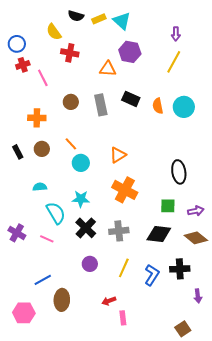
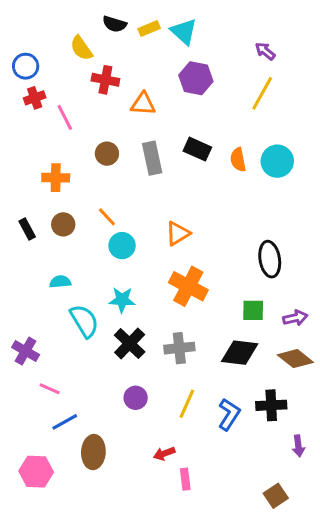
purple arrow: (176, 34) -> (265, 51), turned 128
orange triangle: (108, 69) -> (143, 104), moved
pink line: (47, 239) -> (50, 389), moved

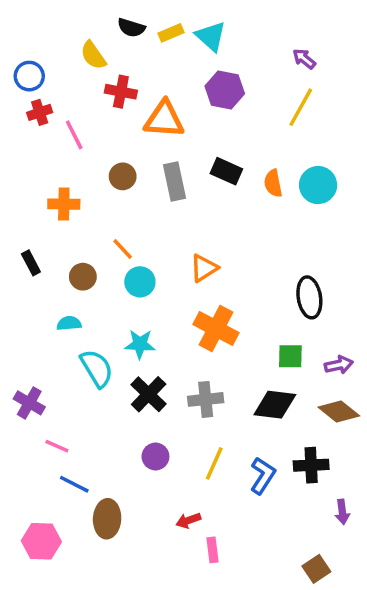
orange triangle: (143, 104) -> (164, 119), size x1.4
brown circle: (63, 224) -> (83, 277), moved
blue line: (65, 422) -> (74, 484), turned 56

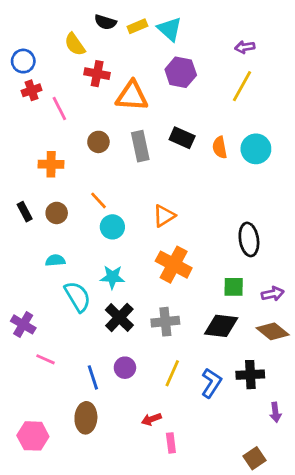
purple arrow: (304, 59) -> (245, 47), turned -48
brown circle: (83, 277) -> (57, 213), moved
blue line: (74, 484) -> (93, 377), moved, turned 45

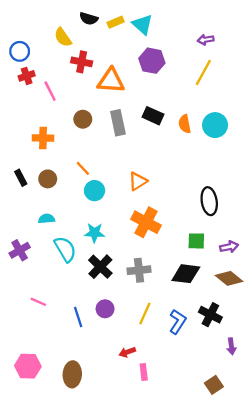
purple cross: (23, 324) -> (20, 250), moved, turned 30
black cross: (250, 375) -> (210, 315), turned 30
brown ellipse: (86, 418) -> (72, 374), moved

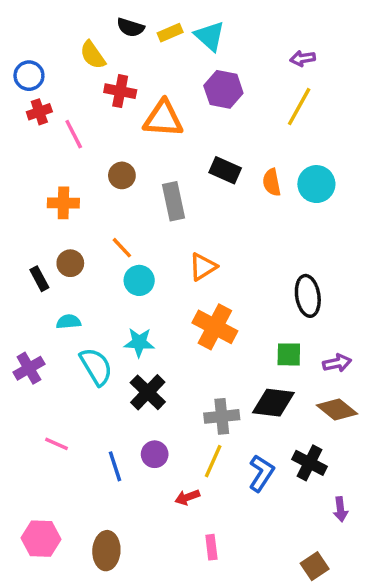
gray rectangle: (118, 123) -> (174, 201), moved
black rectangle: (21, 178) -> (39, 279), moved
gray cross: (139, 270) -> (222, 416), moved
red arrow: (127, 352) -> (187, 497), moved

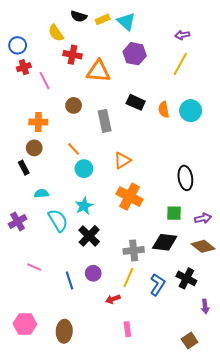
brown circle: (70, 263) -> (34, 148), moved
cyan star: (139, 342) -> (84, 206), turned -30

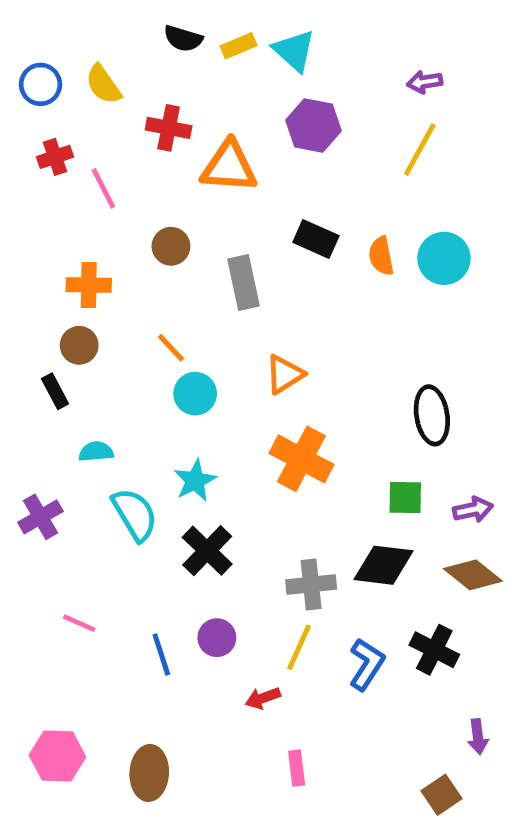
yellow semicircle: (56, 33) -> (103, 84), moved
blue circle: (18, 45) -> (41, 84), moved
purple arrow: (205, 306) -> (478, 737), moved

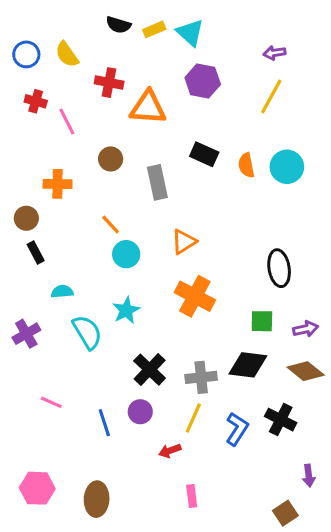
red cross: (55, 157) -> (36, 101), turned 35
brown circle: (79, 345) -> (26, 218), moved
black cross: (207, 551) -> (150, 370), moved

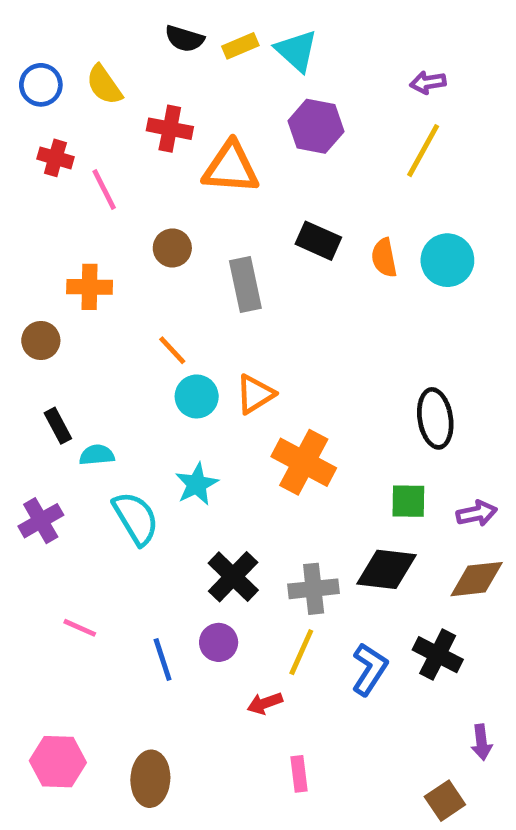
orange triangle: (184, 242) -> (255, 394), moved
black rectangle: (36, 253) -> (58, 426), moved
brown diamond: (306, 371) -> (477, 579), turned -45

